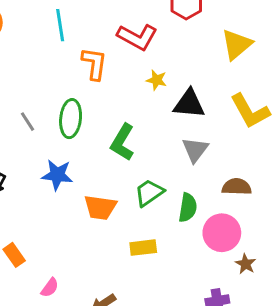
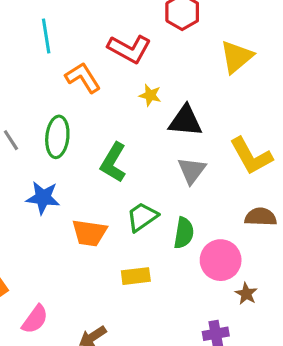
orange L-shape: (94, 64) -> (83, 78), turned -40
yellow L-shape: (250, 111) -> (251, 156), moved
brown semicircle: (237, 187) -> (261, 217), moved
pink semicircle: (50, 288) -> (35, 319), size x1.4

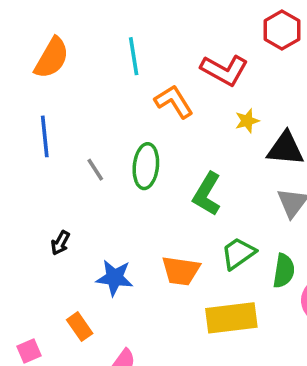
yellow star: (150, 95) -> (247, 121), turned -30
blue star: (43, 198) -> (114, 278), moved
yellow rectangle: (136, 276) -> (231, 318), size x1.6

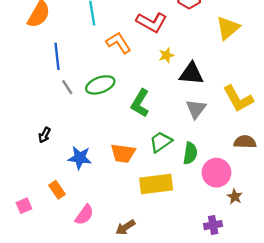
blue line: (45, 136) -> (57, 56), moved
green ellipse: (146, 166) -> (100, 85), turned 64

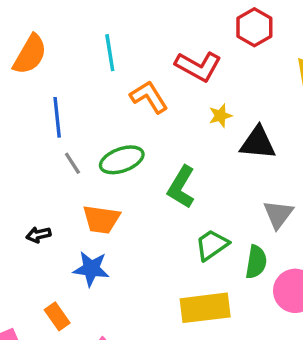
gray triangle: (196, 109) -> (278, 214), moved
black arrow: (44, 135) -> (38, 235), turned 49
orange trapezoid: (123, 153) -> (101, 219), moved

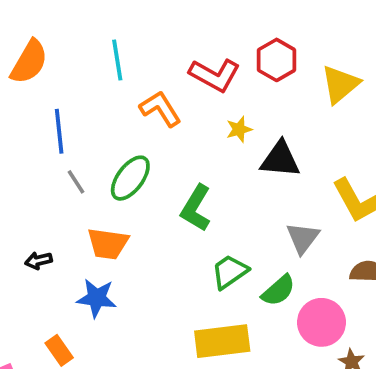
red hexagon: (254, 27) -> (277, 60), moved
green ellipse: (122, 160) -> (130, 178), turned -33
green semicircle: (256, 262) -> (278, 291), turned 40

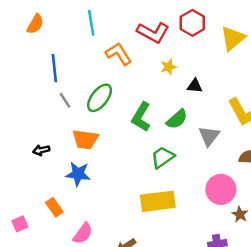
orange semicircle: (29, 62) -> (35, 24), size x0.7
black triangle: (280, 159) -> (195, 86), size x0.6
green semicircle: (278, 291) -> (177, 119), moved

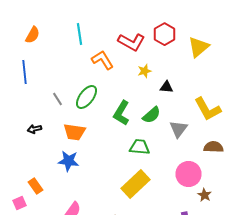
blue line: (54, 68) -> (24, 72), moved
black arrow: (41, 150) -> (34, 129), moved
green trapezoid: (163, 157) -> (140, 147), turned 40
yellow rectangle: (158, 201) -> (136, 184), turned -36
orange rectangle: (54, 207) -> (36, 186), moved

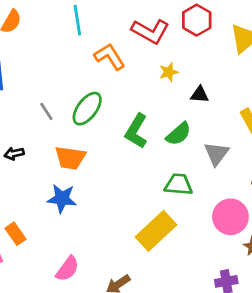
green trapezoid: (140, 147) -> (178, 184), moved

